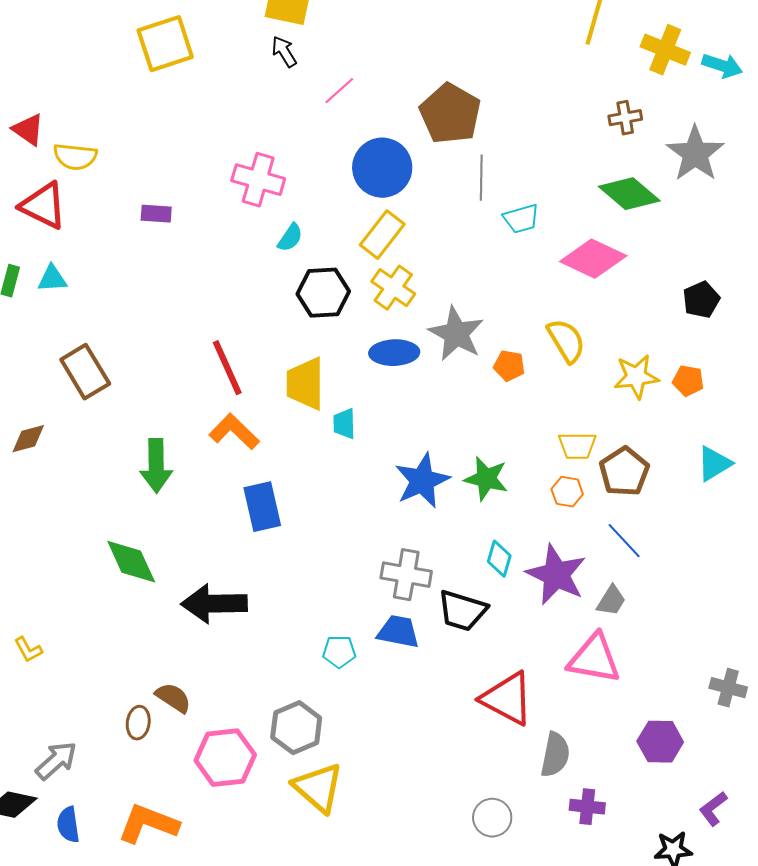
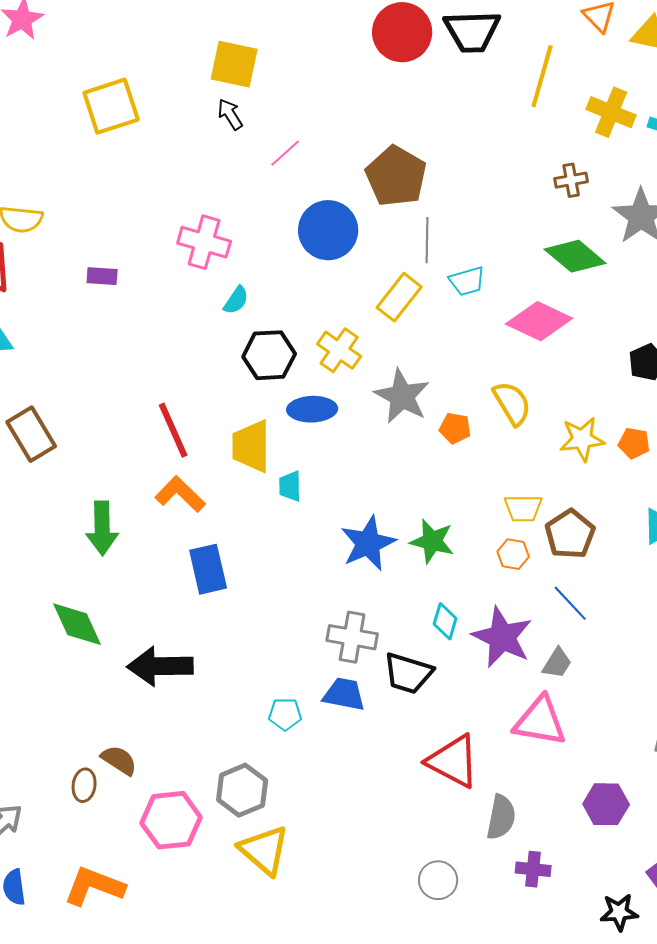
yellow rectangle: (382, 235) -> (399, 297), moved
blue ellipse: (394, 353) -> (312, 409), moved

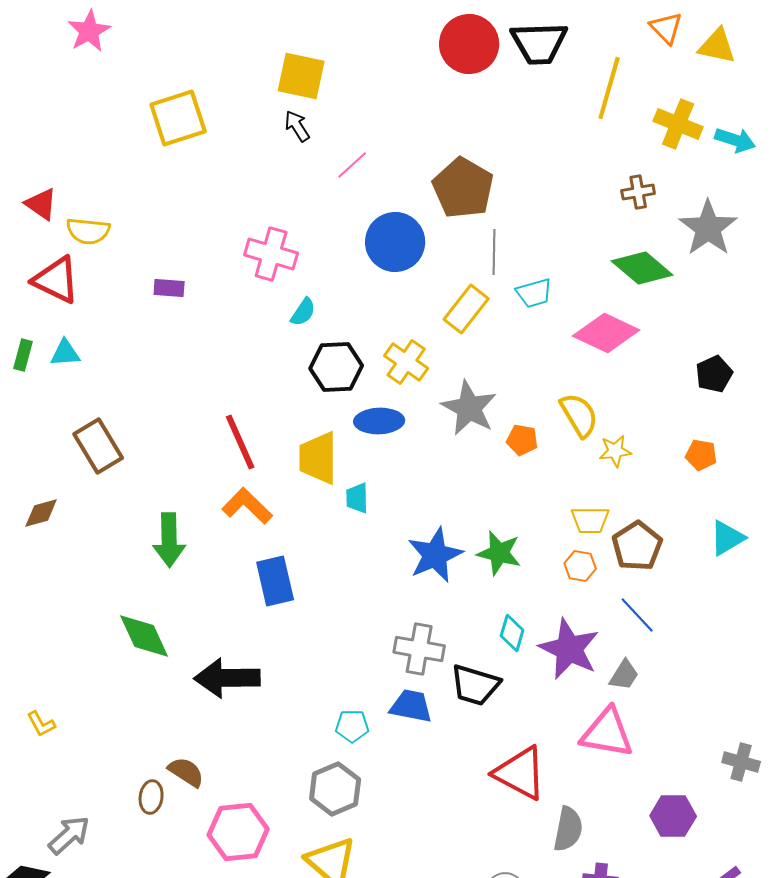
yellow star: (582, 439) -> (615, 451), moved, size x0.7
gray hexagon: (242, 790) -> (335, 789), moved

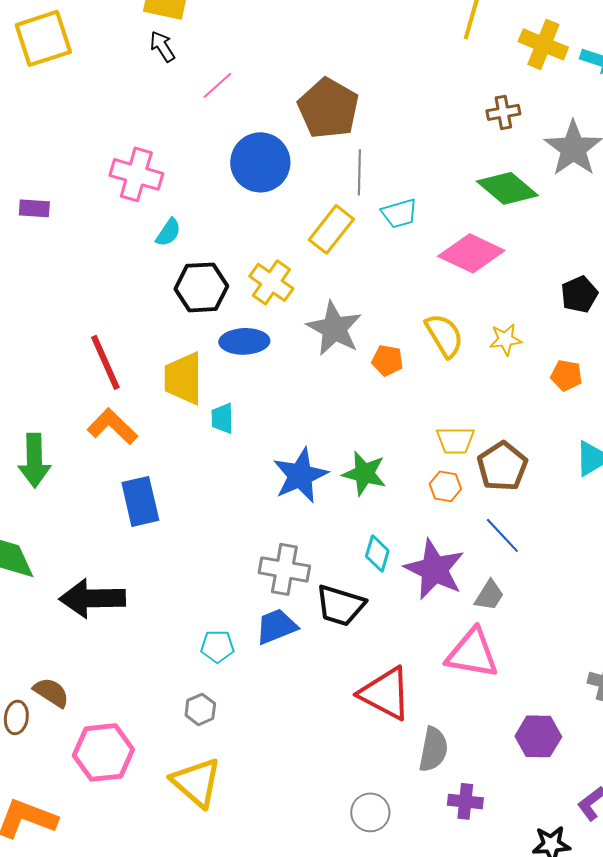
yellow star: (615, 451) -> (505, 339), moved
blue trapezoid: (411, 706) -> (276, 626), turned -33
gray hexagon: (335, 789) -> (200, 709), size x0.6

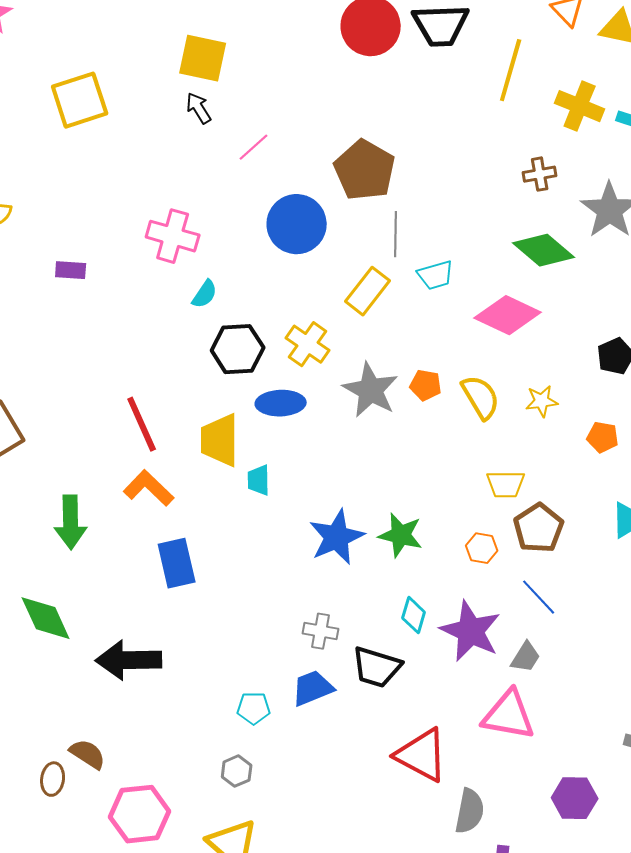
orange pentagon: (387, 360) -> (426, 385), moved
yellow trapezoid: (455, 440) -> (506, 484), moved
gray cross: (284, 569) -> (321, 631), size x0.7

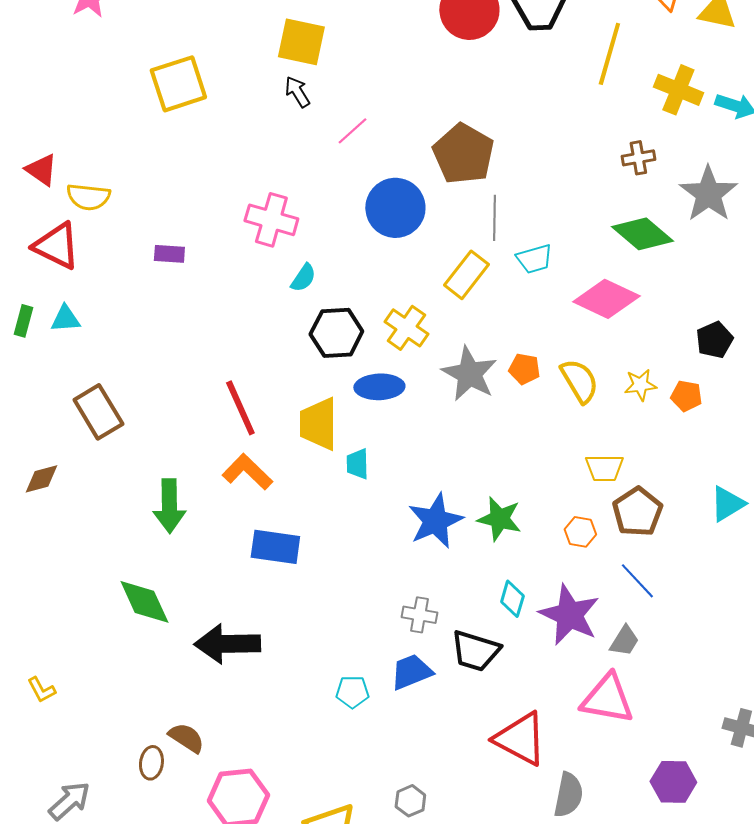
orange pentagon: (603, 437) -> (686, 396), moved
blue rectangle: (177, 563) -> (275, 547), turned -69
gray hexagon: (237, 771) -> (410, 801), moved

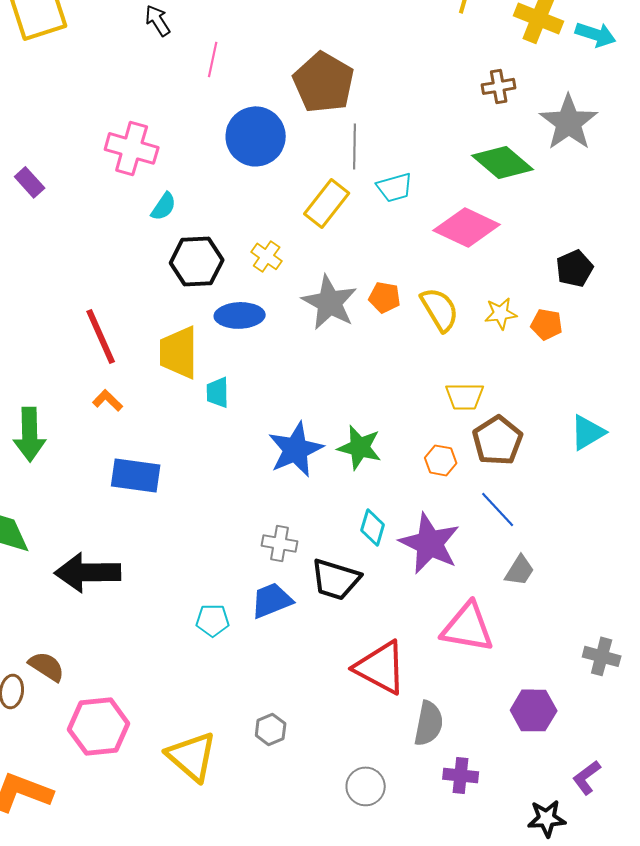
pink line: (352, 131) -> (213, 59), turned -36
purple rectangle: (169, 254) -> (30, 182), turned 44
yellow cross: (406, 328) -> (267, 256), size x0.7
orange L-shape: (247, 472) -> (108, 400), size x0.6
gray trapezoid: (624, 641) -> (520, 570), moved

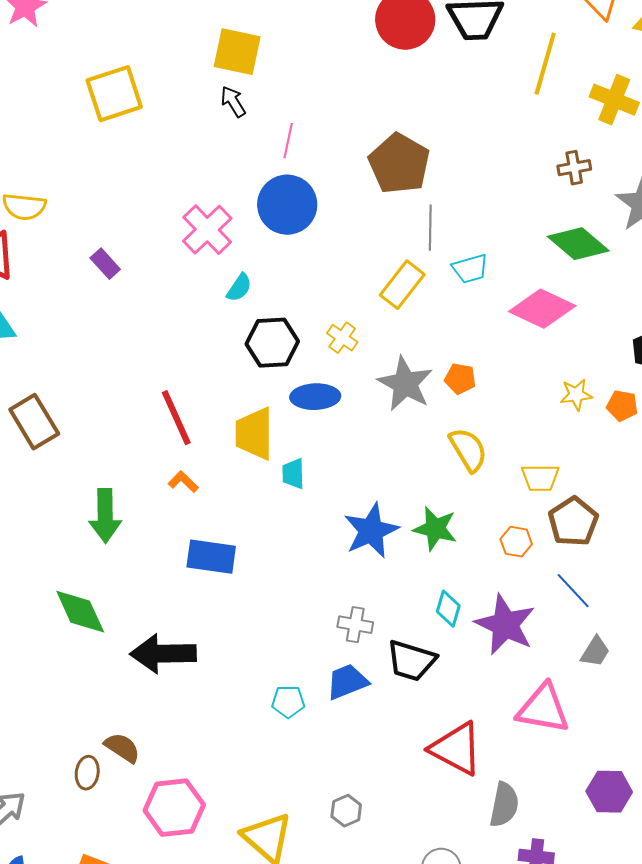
blue circle: (256, 136) -> (287, 205), moved
pink cross: (132, 148) -> (207, 230), turned 30
yellow semicircle: (440, 309) -> (468, 450), moved

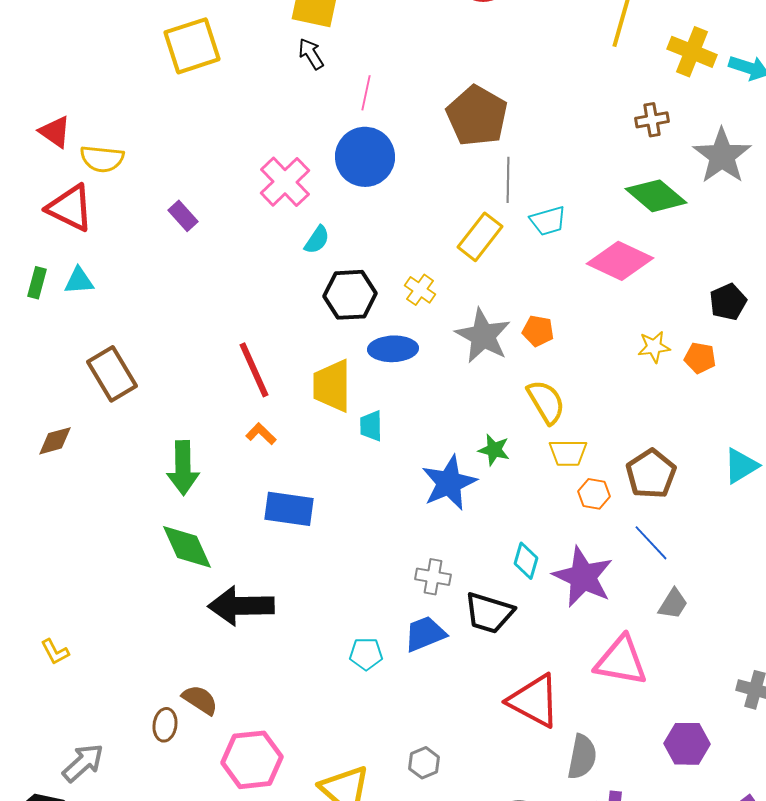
yellow trapezoid: (540, 478) -> (568, 453), moved
green star: (435, 529) -> (494, 450), moved, size x0.7
green diamond: (80, 612) -> (187, 547), moved

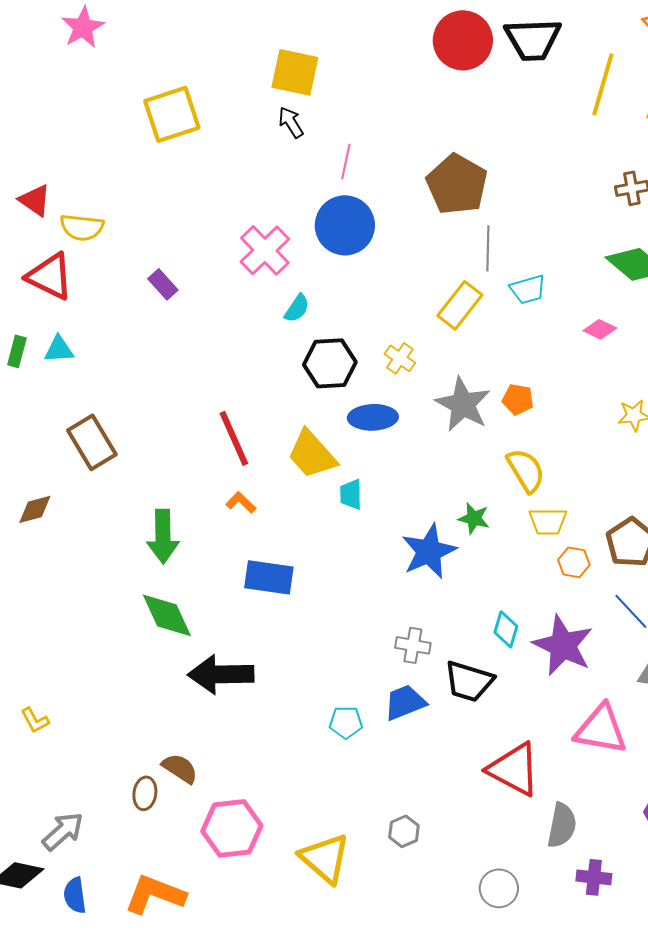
pink diamond: (620, 261) -> (600, 329), size x0.5
yellow trapezoid: (332, 386) -> (312, 454), turned -42

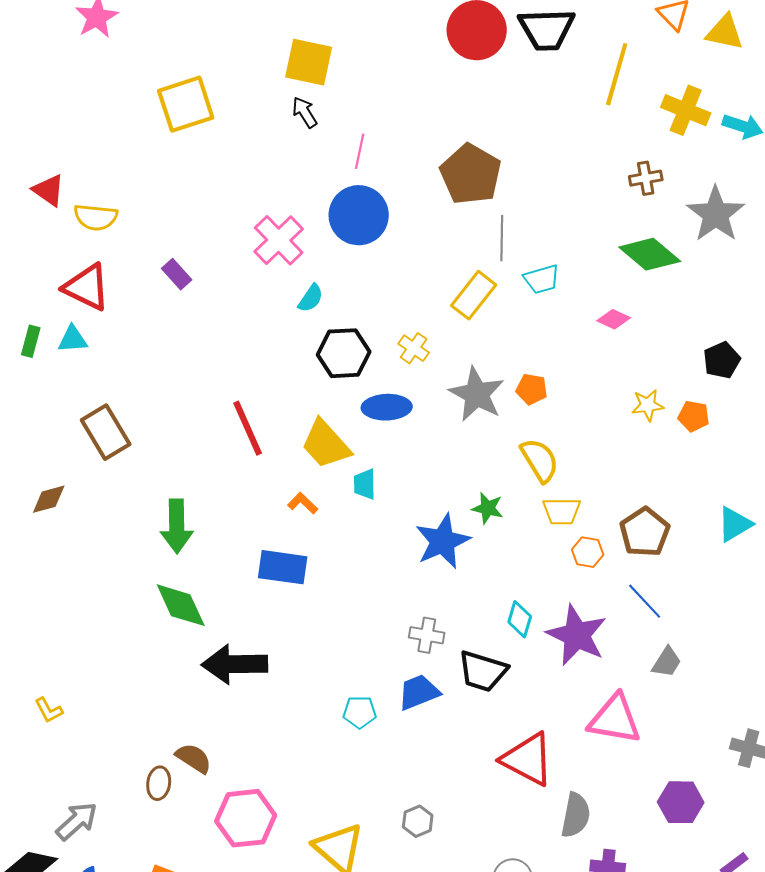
red triangle: (50, 276) -> (87, 287), moved
orange L-shape: (241, 502) -> (303, 503), moved

